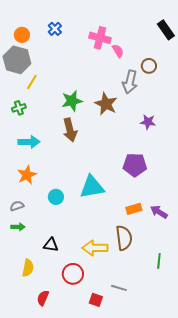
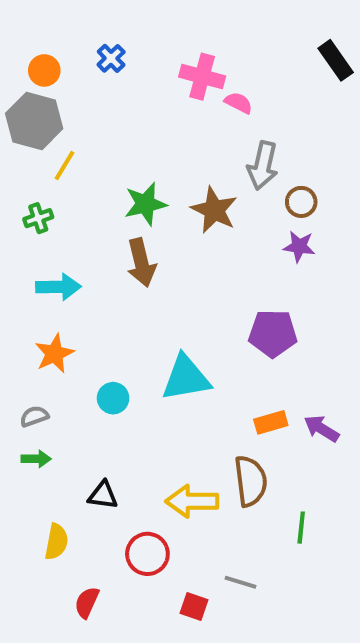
pink semicircle: (118, 51) -> (238, 103), turned -32
brown circle: (149, 66) -> (301, 202), moved
green line: (159, 261) -> (301, 528), moved

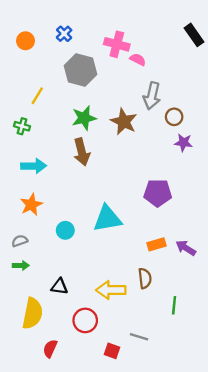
gray hexagon: (34, 121) -> (80, 70), moved
green cross: (38, 218) -> (22, 126), turned 35
purple star: (299, 246) -> (183, 143), moved
brown semicircle: (251, 481) -> (145, 278), size x0.7
yellow semicircle: (56, 542) -> (33, 313), size x1.5

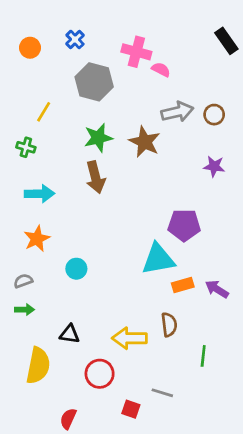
gray arrow: (152, 96) -> (177, 112), turned -116
brown circle: (174, 117) -> (214, 115), moved
cyan triangle: (107, 219) -> (158, 259), moved
red semicircle: (50, 349) -> (68, 419), moved

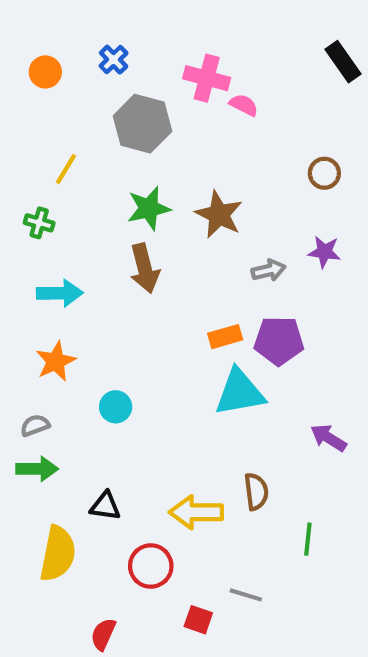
gray arrow: (177, 112) -> (269, 270), moved, size x0.7
orange rectangle: (183, 285) -> (225, 337), moved
green arrow: (25, 310) -> (37, 469), size x1.4

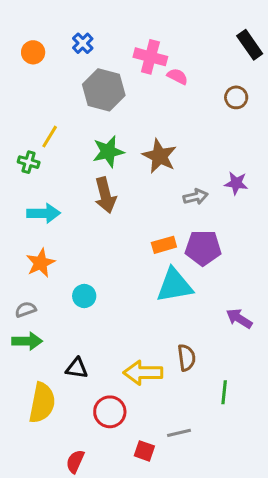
yellow line: (66, 169) -> (50, 137), moved
brown circle: (324, 173) -> (236, 97), moved
gray line: (246, 595) -> (179, 433), turned -30

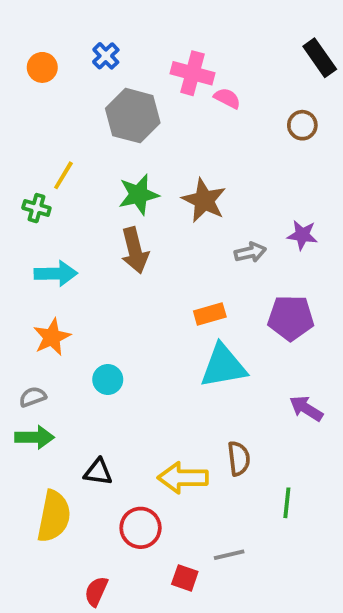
purple pentagon: (203, 248) -> (291, 318), moved

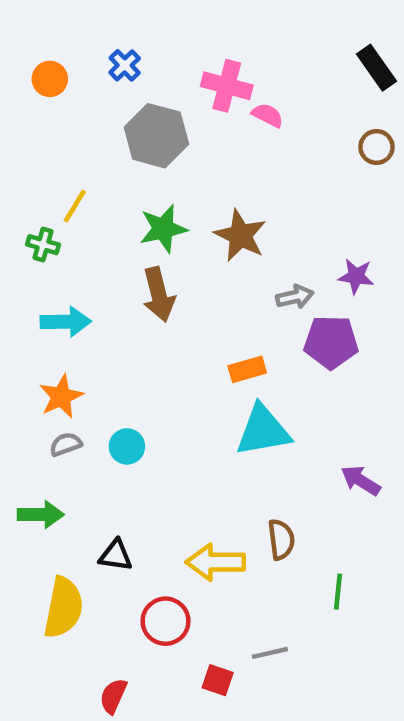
brown circle: (302, 125) -> (376, 147), moved
purple pentagon: (291, 318) -> (331, 342), moved
gray semicircle: (33, 397) -> (66, 444), moved

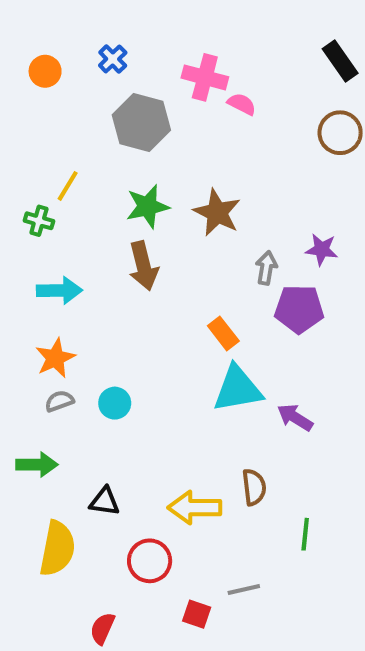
brown circle: (376, 147) -> (340, 133), size x1.4
gray arrow: (295, 297) -> (266, 268), turned -68
orange rectangle: (247, 369) -> (223, 333), turned 68
purple arrow: (361, 480) -> (295, 417), moved

